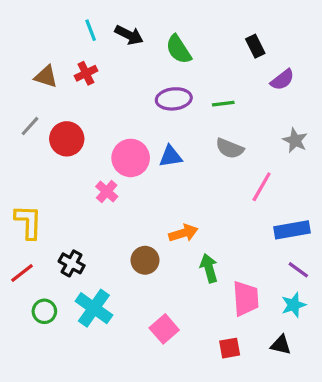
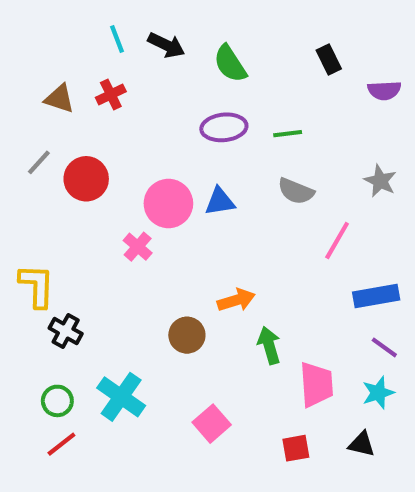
purple semicircle: (282, 80) -> (384, 90), moved, turned 35
black cross: (72, 263) -> (66, 331), moved
red line: (22, 273) -> (61, 444), moved

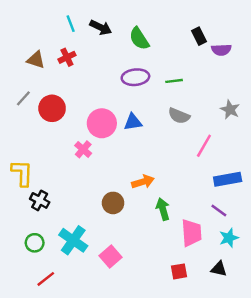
purple semicircle: (384, 90) -> (221, 50), moved
purple line: (384, 347) -> (219, 210), moved
pink square: (212, 424) -> (111, 256), moved
red line: (61, 444) -> (46, 279), moved

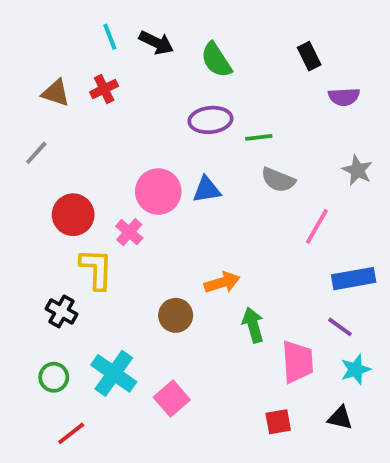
purple semicircle: (221, 50) -> (344, 97), moved
green line: (174, 81) -> (259, 137), moved
red circle: (52, 108) -> (73, 215), moved
yellow L-shape: (22, 173) -> (96, 269), moved

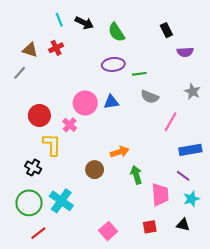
gray line: (36, 153) -> (20, 73), moved
green circle: (54, 377) -> (29, 203), size x1.6
pink square: (172, 399) -> (108, 231), moved

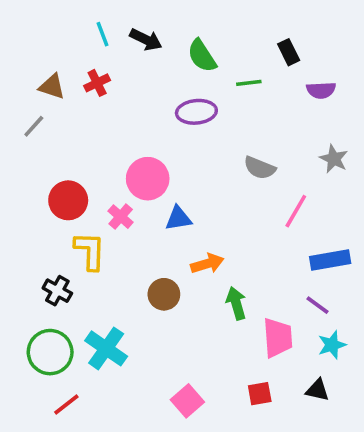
green line: (139, 74) -> (249, 83), moved
blue triangle: (111, 102) -> (178, 218), moved

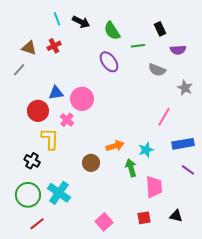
purple ellipse: (196, 112) -> (109, 62), turned 60
gray semicircle: (260, 168) -> (157, 70), moved
blue triangle: (178, 218) -> (56, 93), moved
purple line: (317, 305) -> (188, 170), moved
cyan star: (332, 345) -> (146, 150), moved

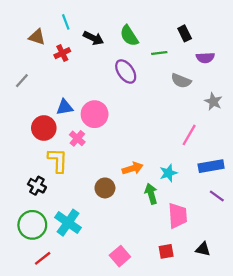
black arrow: (81, 22) -> (93, 38), moved
brown triangle: (29, 48) -> (37, 37), moved

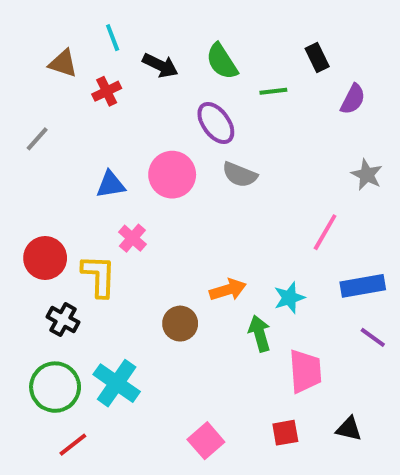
purple semicircle: (205, 58) -> (353, 99), turned -60
gray semicircle: (181, 81) -> (240, 175), moved
pink circle: (95, 114) -> (172, 175), moved
red circle: (44, 128) -> (45, 258), moved

